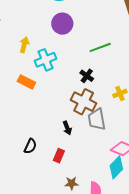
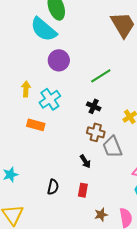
brown cross: (84, 102) -> (96, 132), size x0.7

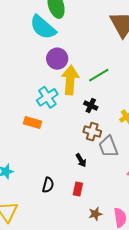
yellow arrow: (26, 89) -> (70, 80), moved, size x1.8

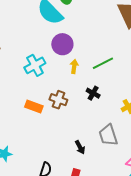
yellow arrow: (70, 80) -> (74, 66), size x0.5
cyan cross: (47, 97) -> (35, 65), moved
brown cross: (92, 132) -> (58, 100), moved

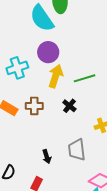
yellow arrow: (74, 66) -> (56, 76), size x1.6
brown cross: (58, 100) -> (34, 106), turned -30

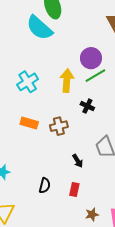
purple circle: (48, 52) -> (91, 58), moved
brown cross: (34, 106) -> (59, 126), moved

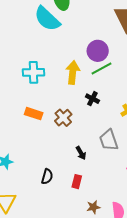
cyan cross: (28, 82) -> (33, 72), turned 30
brown cross: (59, 126) -> (63, 118), turned -30

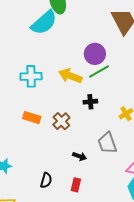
cyan semicircle: (47, 19) -> (44, 23), turned -84
yellow arrow: (73, 72) -> (70, 76), turned -75
black cross: (92, 99) -> (90, 102), turned -32
black arrow: (81, 153) -> (80, 156), turned -40

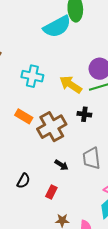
brown cross: (61, 121) -> (52, 127), size x1.6

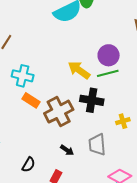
cyan cross: (32, 76) -> (23, 76), moved
black cross: (84, 114) -> (92, 100), size x1.6

